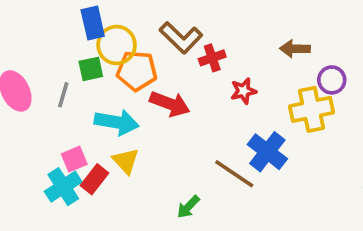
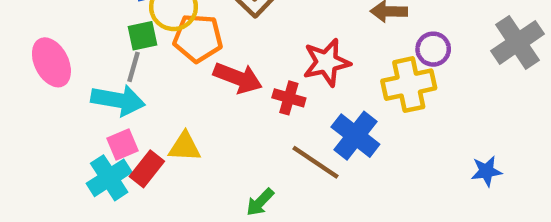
red cross: (212, 58) -> (289, 98), moved, turned 35
red star: (243, 91) -> (327, 62), size x1.5
gray line: (63, 95) -> (134, 67), moved
cyan arrow: (117, 122) -> (118, 100), moved
yellow triangle: (126, 161) -> (185, 147), turned -44

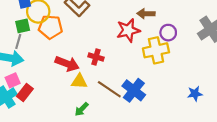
red star: (327, 62) -> (128, 30), moved
red arrow: (238, 78) -> (67, 64), moved
blue cross: (355, 136) -> (134, 90), moved
yellow triangle: (185, 147) -> (79, 81), moved

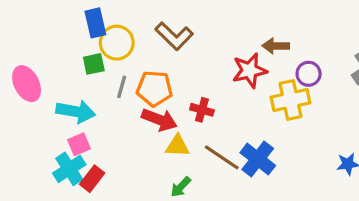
orange pentagon: (50, 27) -> (154, 89), moved
gray line: (18, 41) -> (122, 87), moved
red rectangle: (25, 93) -> (92, 179), moved

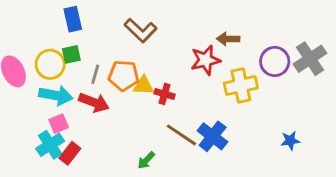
yellow circle: (117, 43) -> (50, 64), moved
purple circle: (309, 74) -> (275, 61), moved, size x1.4
red arrow: (159, 120) -> (94, 102), moved
yellow triangle: (177, 146) -> (143, 85), moved

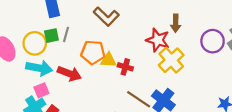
brown arrow: (228, 39) -> (176, 23), turned -90
red star: (205, 60) -> (158, 40), turned 30
gray line: (95, 74) -> (66, 34), moved
yellow cross: (241, 85) -> (171, 60), moved, turned -30

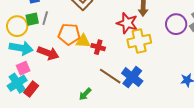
yellow cross: (171, 60) -> (139, 41), turned 30

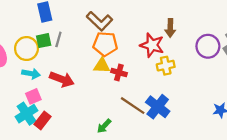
orange pentagon: (69, 34) -> (105, 44), moved
yellow cross: (139, 41) -> (166, 66), size x0.7
cyan arrow: (21, 48) -> (31, 74), size x0.7

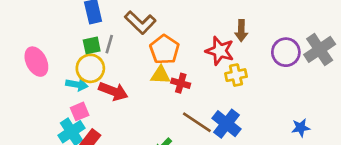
brown L-shape: (100, 21) -> (140, 22), moved
orange pentagon: (105, 44) -> (164, 49), turned 30
yellow circle: (26, 49) -> (90, 68), moved

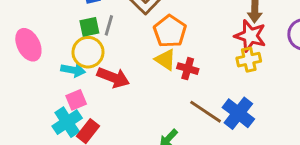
red star: (220, 51) -> (250, 36), moved
yellow triangle: (160, 75) -> (165, 60), turned 30

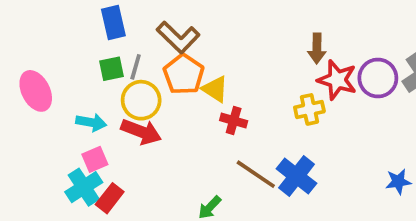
orange pentagon: (170, 31) -> (184, 74), moved
red star: (250, 36) -> (337, 80), moved
yellow circle: (88, 52) -> (141, 100), moved
yellow triangle: (165, 60) -> (215, 89), moved

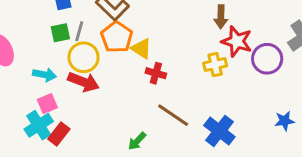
purple circle: (378, 78) -> (267, 59), moved
blue cross: (296, 176) -> (219, 131), moved

